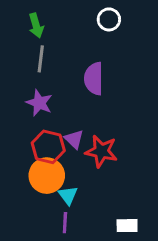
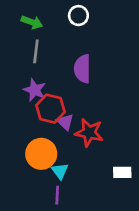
white circle: (109, 19) -> (78, 16), moved
green arrow: (36, 26) -> (32, 22), turned -54
red hexagon: (48, 147) -> (51, 109), moved
white rectangle: (127, 226) -> (122, 172), moved

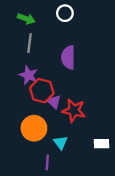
cyan triangle: (60, 171) -> (61, 143), moved

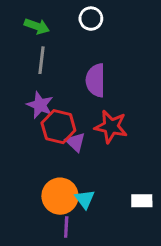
red star: (74, 110) -> (111, 127), moved
orange circle: (34, 128) -> (60, 196), moved

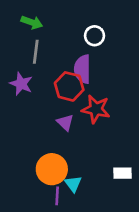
white circle: (91, 19) -> (94, 36), moved
purple star: (40, 105) -> (21, 84), moved
red hexagon: (58, 127) -> (69, 86), moved
cyan triangle: (85, 199) -> (73, 184), moved

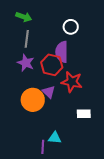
purple star: (21, 84) -> (26, 63), moved
orange circle: (52, 169) -> (33, 100), moved
white rectangle: (123, 173) -> (84, 114), moved
cyan triangle: (73, 184) -> (55, 138), turned -48

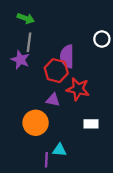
white circle: (71, 27) -> (102, 39), moved
purple star: (26, 63) -> (20, 60), moved
purple triangle: (49, 92) -> (53, 100), turned -32
orange circle: (33, 100) -> (36, 123), moved

